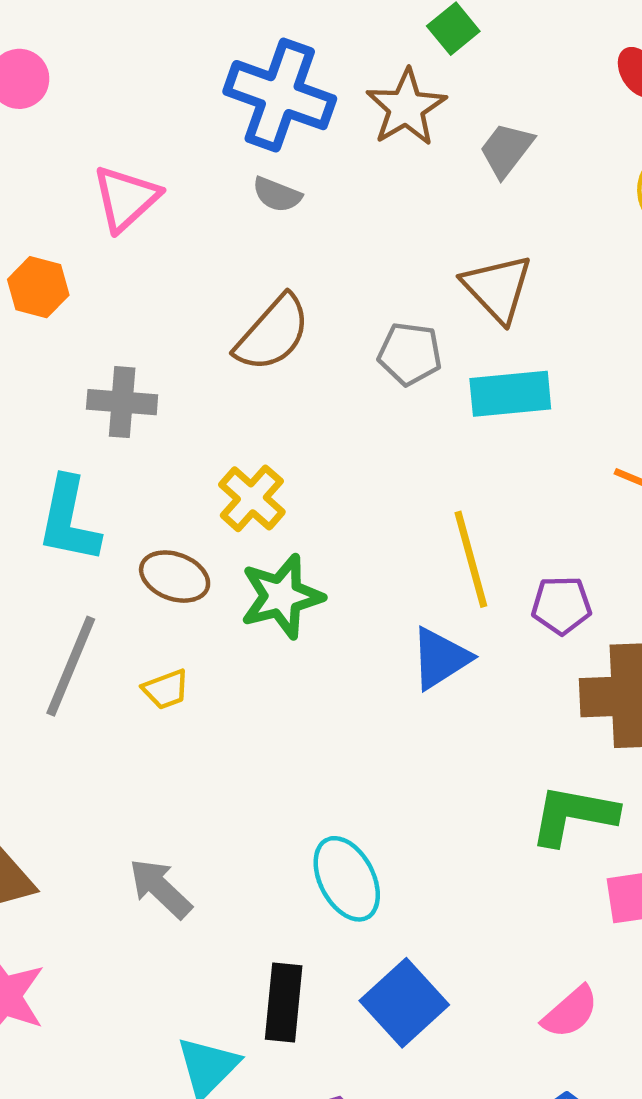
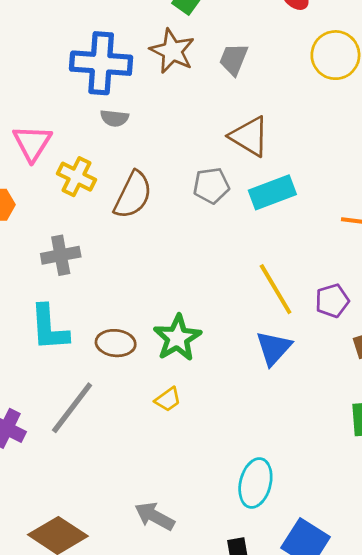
yellow cross: (252, 498) -> (77, 177), moved
gray line: (71, 666) -> (72, 408), turned 30
yellow trapezoid: (166, 689) -> (168, 399), moved
cyan ellipse: (347, 879) -> (255, 483), turned 57

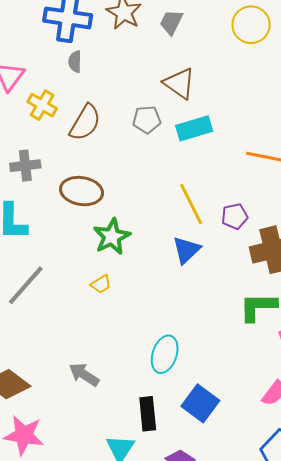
gray semicircle: (114, 118) -> (75, 62), turned 80
brown ellipse: (116, 343) -> (82, 191), moved, size x1.4

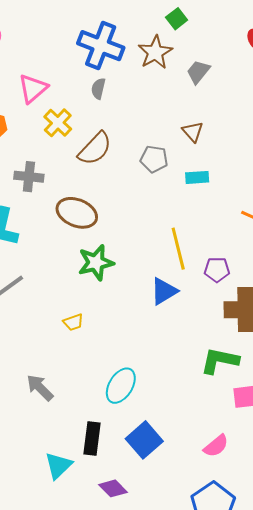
brown triangle: (179, 83) -> (193, 132), size x0.7
cyan rectangle: (194, 128) -> (197, 177), size x0.7
yellow trapezoid: (101, 284) -> (73, 322), moved

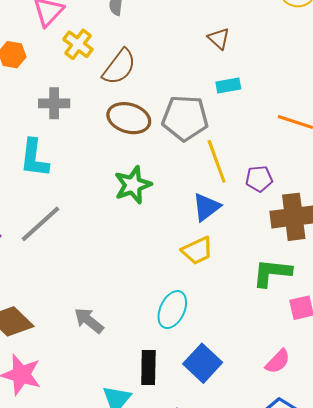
gray pentagon: (154, 159) -> (185, 118), moved, size x1.6
brown ellipse: (77, 213) -> (129, 118), moved
yellow trapezoid: (73, 322) -> (197, 251), moved, size x1.5

